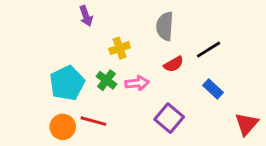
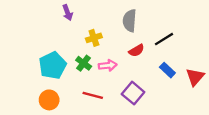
red line: (93, 121) -> (93, 95), moved
red triangle: (247, 124) -> (195, 77), moved

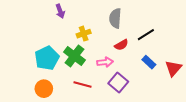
green cross: (84, 63) -> (74, 56), size x1.5
pink arrow: (108, 65) -> (105, 62), moved

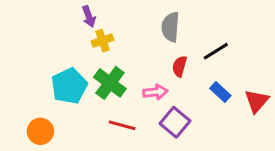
yellow cross: (84, 34) -> (102, 41), moved
red semicircle: (121, 45) -> (180, 66), turned 136
orange circle: (44, 89) -> (40, 131), moved

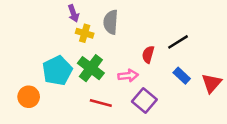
gray semicircle: (170, 27) -> (111, 22), moved
yellow cross: (102, 41) -> (85, 33), turned 35
orange circle: (40, 131) -> (29, 97), moved

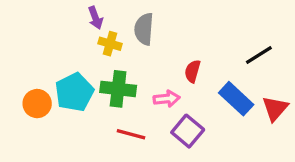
black line: (178, 42) -> (259, 55), moved
green cross: (91, 68) -> (118, 89), turned -30
blue rectangle: (182, 76) -> (236, 99), size x1.5
orange circle: (29, 97) -> (37, 104), moved

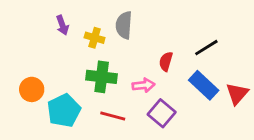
purple arrow: (95, 18) -> (62, 25), moved
black line: (259, 55) -> (206, 48), moved
cyan pentagon: (74, 92) -> (64, 110), moved

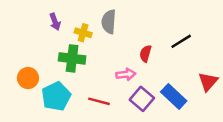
green cross: (102, 77) -> (72, 58), moved
blue rectangle: (204, 85) -> (174, 96), moved

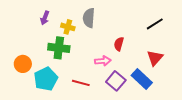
purple arrow: (55, 22) -> (45, 18), turned 40
black line: (181, 41) -> (155, 24), moved
red triangle: (208, 82) -> (155, 58), moved

